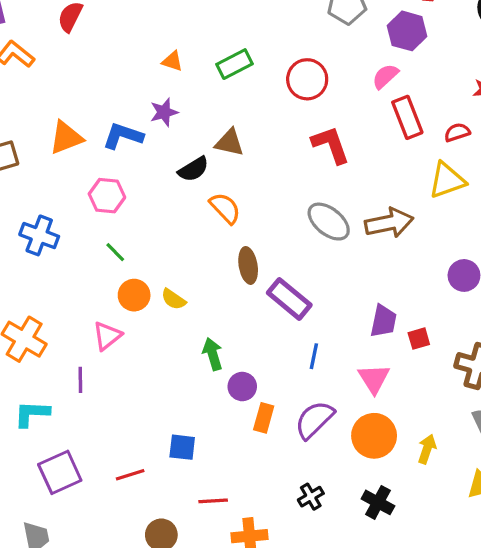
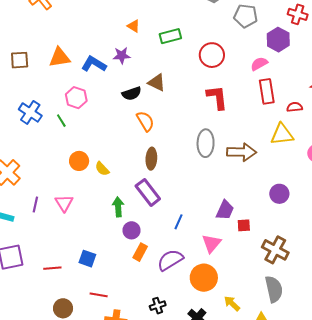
gray ellipse: (329, 222) -> (206, 143), turned 40
green line: (115, 252) -> (61, 121), moved
purple rectangle: (289, 299) -> (148, 192), moved
pink triangle: (107, 336) -> (64, 203), moved, turned -36
yellow arrow: (427, 449) -> (232, 304), moved, turned -78

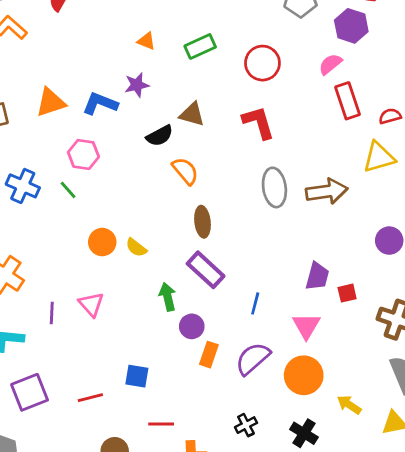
red L-shape: (217, 97) -> (259, 122), moved

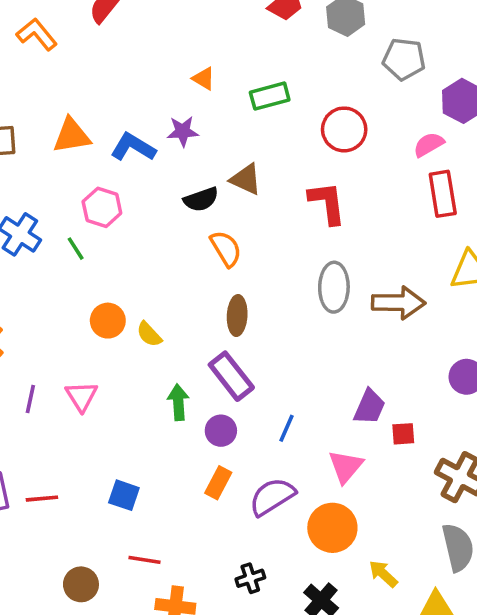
purple circle: (192, 326) -> (221, 431), moved
red line: (90, 398) -> (42, 499), moved

